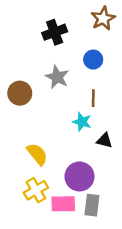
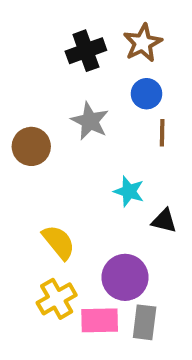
brown star: (103, 19) -> (143, 43), moved
brown line: (93, 98) -> (162, 133), moved

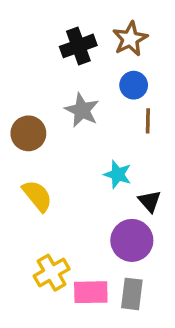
black triangle: (164, 221) -> (150, 201), turned 35
yellow semicircle: (59, 242) -> (37, 196), moved
purple circle: (125, 277) -> (132, 240), moved

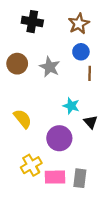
black cross: (78, 46) -> (32, 22), moved, turned 30
brown circle: (28, 133) -> (17, 64), moved
purple circle: (132, 240) -> (59, 138), moved

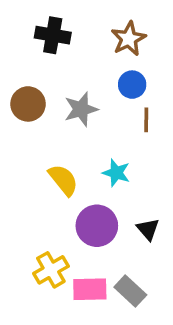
gray star: (50, 67) -> (81, 109), turned 30
yellow semicircle: (23, 119) -> (63, 180), moved
black triangle: (91, 122) -> (148, 229), moved
gray rectangle: (80, 178) -> (130, 291), turned -54

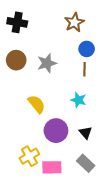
black cross: (53, 35) -> (17, 22), moved
blue circle: (132, 85) -> (87, 49), moved
cyan star: (116, 173) -> (78, 100), moved
gray rectangle: (130, 291) -> (86, 163), moved

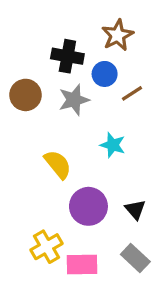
black cross: (17, 22) -> (67, 56), moved
blue circle: (87, 49) -> (105, 74), moved
brown line: (85, 69) -> (132, 93), moved, turned 56
cyan star: (78, 100) -> (113, 145), moved

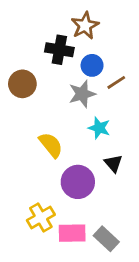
brown star: (118, 35) -> (85, 26), moved
gray star: (74, 100) -> (82, 94), moved
black triangle: (135, 210) -> (113, 163), moved
gray rectangle: (135, 258) -> (106, 239), moved

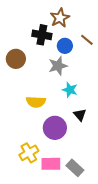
brown line: (116, 82) -> (87, 40), moved, turned 72
yellow semicircle: (51, 145) -> (36, 102), turned 132

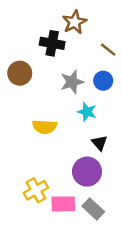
blue circle: (65, 46) -> (103, 81), moved
purple circle: (55, 128) -> (87, 172), moved

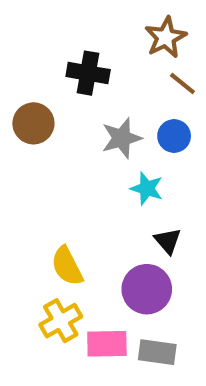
brown star: (75, 22) -> (166, 37), moved
yellow semicircle: (45, 127) -> (67, 266), moved, turned 60
gray rectangle: (93, 209) -> (157, 352), turned -35

